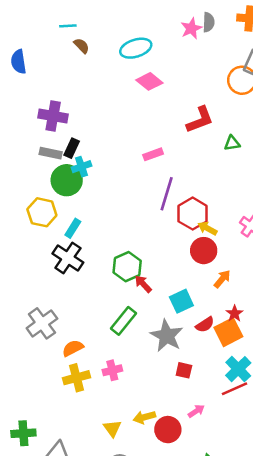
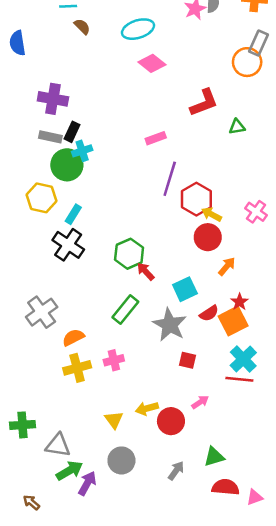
red line: (235, 389) -> (239, 379), turned 30

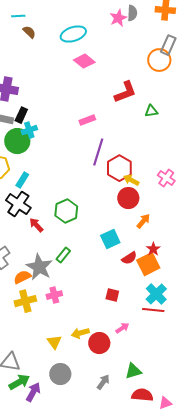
red arrow: (146, 271) -> (36, 225), moved
green rectangle: (125, 309) -> (63, 255), size x0.7
gray star: (170, 325) -> (39, 267), moved

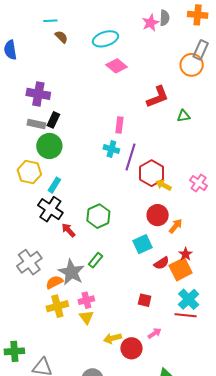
pink rectangle: (87, 120) -> (119, 125), turned -63
cyan cross: (29, 130) -> (111, 149), moved, turned 35
red circle: (128, 198) -> (158, 215), moved
yellow triangle: (54, 342) -> (86, 317), moved

